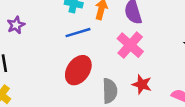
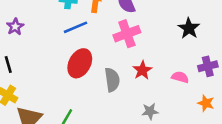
pink cross: (130, 45) -> (127, 34), turned 35
red star: (142, 84) -> (142, 70), turned 30

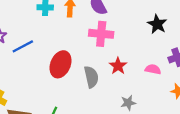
blue line: (75, 27) -> (23, 46), moved
pink cross: (127, 34) -> (101, 34), turned 30

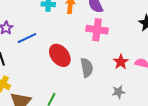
red ellipse: (61, 64) -> (60, 55), turned -65
red star: (118, 66) -> (121, 62), moved

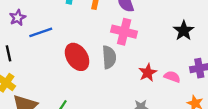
gray semicircle: (87, 68) -> (109, 57), moved

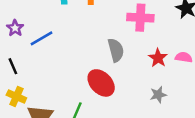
pink cross: (124, 32) -> (140, 18), moved
red ellipse: (77, 57) -> (101, 83), moved

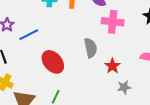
red star: (158, 58) -> (112, 66), moved
red ellipse: (101, 83) -> (53, 62), moved

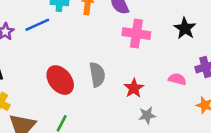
blue line: (29, 35) -> (37, 25), moved
gray semicircle: (91, 48) -> (97, 75), moved

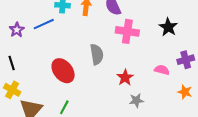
gray semicircle: (97, 75) -> (97, 54), moved

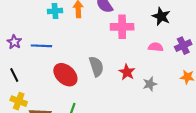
blue line: (44, 24) -> (41, 46), moved, turned 36
gray semicircle: (97, 54) -> (96, 66), moved
pink semicircle: (162, 70) -> (156, 47), moved
gray star: (136, 100) -> (150, 84), moved

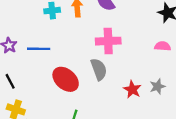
pink cross: (122, 27) -> (108, 41), moved
red star: (127, 72) -> (132, 89), moved

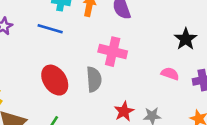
blue line: (39, 49) -> (50, 29), moved

